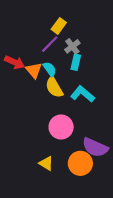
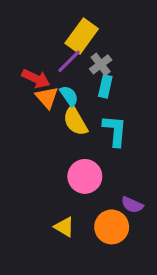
yellow rectangle: (59, 26) -> (82, 36), size x1.5
red arrow: (14, 62) -> (36, 79), moved
cyan L-shape: (83, 94) -> (115, 131), turned 55
purple semicircle: (95, 147) -> (132, 205), size x0.6

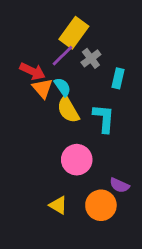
cyan rectangle: (105, 86) -> (118, 78), moved

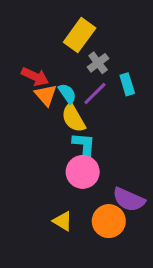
purple line: (62, 56) -> (95, 94), moved
cyan rectangle: (118, 78) -> (127, 84), turned -30
cyan L-shape: (104, 118) -> (84, 147), moved
purple semicircle: (119, 185) -> (129, 200), size x1.5

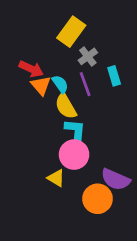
purple line: (95, 94) -> (85, 84), turned -65
yellow triangle: (63, 221) -> (56, 178), moved

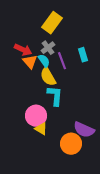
gray cross: (88, 56) -> (48, 48), moved
pink circle: (74, 155) -> (36, 116), moved

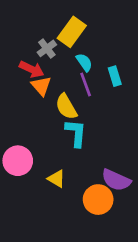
gray cross: (48, 48) -> (47, 48), moved
cyan semicircle: (44, 61) -> (84, 62), moved
pink circle: (36, 116) -> (18, 161), moved

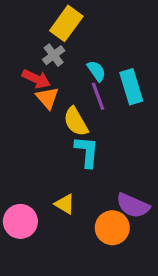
yellow rectangle: (72, 32) -> (66, 23), moved
cyan rectangle: (115, 76) -> (131, 87), size x1.5
pink circle: (18, 161) -> (20, 221), moved

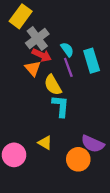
yellow rectangle: (66, 23) -> (21, 16), moved
gray cross: (54, 55) -> (37, 38), size x1.5
red arrow: (36, 79) -> (42, 55), moved

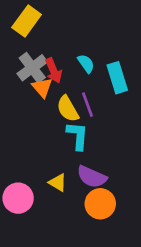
gray cross: (37, 38) -> (32, 68), moved
red arrow: (42, 55) -> (53, 71), turned 42
purple line: (68, 67) -> (88, 105), moved
purple semicircle: (93, 144) -> (92, 177), moved

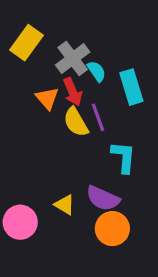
yellow rectangle: (27, 21) -> (27, 43), moved
gray cross: (32, 68) -> (73, 58), moved
red arrow: (53, 71) -> (73, 92), moved
cyan L-shape: (78, 136) -> (124, 157), moved

